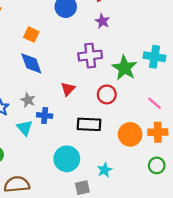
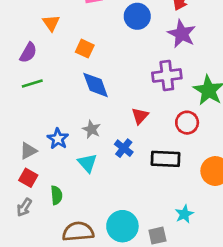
purple star: (102, 21) -> (182, 34), size x1.5
orange square: (31, 35) -> (85, 49), moved
blue cross: (45, 116) -> (124, 148), moved, turned 32
cyan circle: (67, 159) -> (122, 226), moved

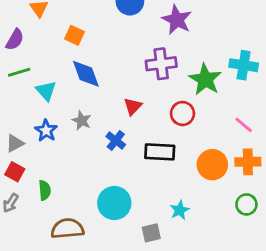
cyan triangle: (87, 163) -> (46, 91), moved
cyan circle: (122, 226) -> (114, 203), moved

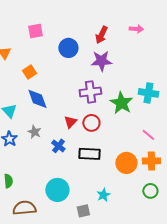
purple star: (177, 20) -> (101, 61), turned -30
orange square: (74, 35) -> (29, 72), turned 32
red circle: (182, 113) -> (91, 123), moved

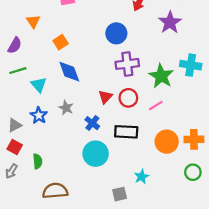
blue circle: (68, 48) -> (116, 33), moved
purple star: (101, 61) -> (170, 22), moved, turned -30
pink line: (148, 135) -> (156, 106), moved, turned -72
cyan circle: (57, 190) -> (96, 154), moved

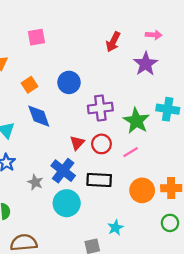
blue circle: (116, 33) -> (69, 82), moved
gray star: (66, 108) -> (35, 182), moved
blue cross: (92, 123) -> (63, 171), size x1.5

